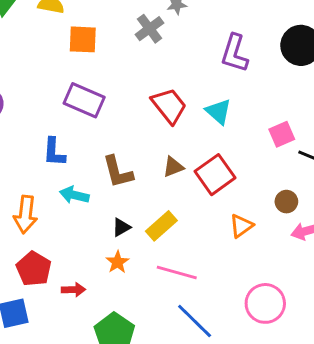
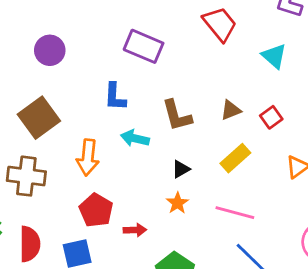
red trapezoid: (169, 106) -> (220, 24), moved
red square: (215, 175) -> (271, 117), size x0.6
yellow rectangle: (161, 226) -> (235, 158), moved

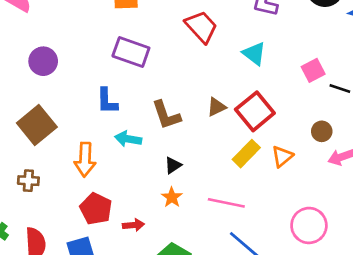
red square: (271, 117) -> (255, 111), size x1.8
yellow rectangle: (235, 158) -> (246, 154), moved
brown cross: (26, 176) -> (28, 181), size x0.6

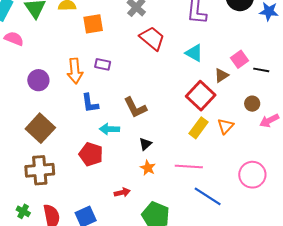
purple rectangle: (131, 52) -> (103, 64), size x0.6
brown triangle: (216, 107) -> (221, 75), moved
orange arrow: (85, 160) -> (75, 71), moved
brown cross: (28, 181) -> (40, 170), size x1.8
red pentagon: (96, 209) -> (91, 154), moved

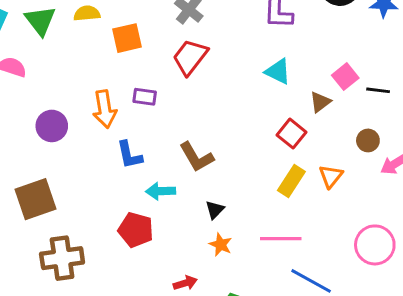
red trapezoid: (152, 38) -> (190, 57), moved, turned -88
red square: (201, 96) -> (291, 134), size x0.7
brown square: (40, 128) -> (36, 199), moved, turned 32

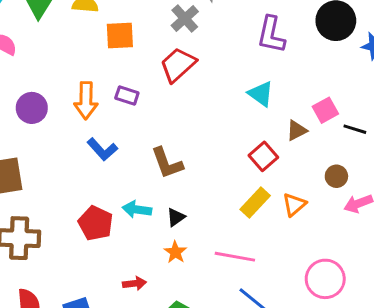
blue L-shape: (129, 155) -> (102, 149), turned -40
cyan arrow: (161, 191) -> (137, 209), moved

